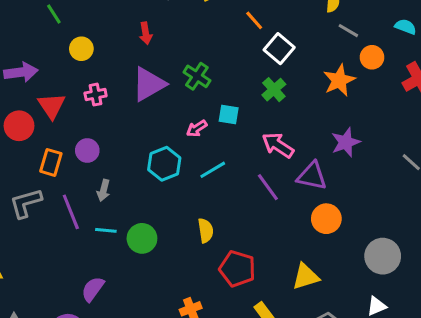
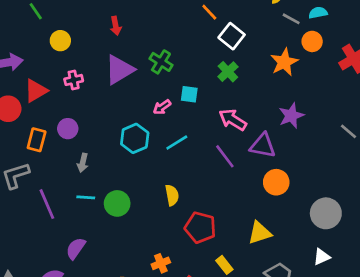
cyan semicircle: (405, 27) -> (318, 13), moved, turned -30
red triangle: (52, 106) -> (36, 91), turned 35
purple line: (71, 212) -> (47, 204), moved

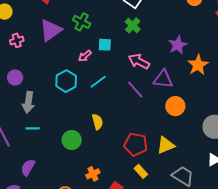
orange star: (284, 62) -> (198, 65), moved
purple star: (291, 116) -> (178, 45), moved
gray arrow: (83, 163) -> (28, 102), size x1.5
green circle: (117, 203) -> (72, 140), moved
red pentagon: (200, 228) -> (136, 144), moved

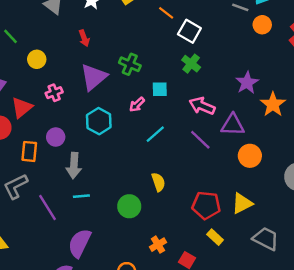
cyan hexagon: (66, 81) -> (99, 121), moved
purple semicircle: (28, 167) -> (80, 243), size x1.4

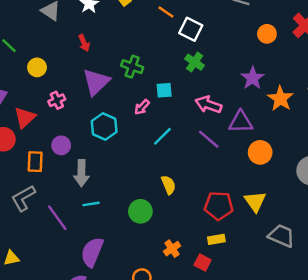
orange circle: (262, 25) -> (267, 34), moved
yellow triangle: (242, 203) -> (255, 201), turned -35
yellow rectangle: (215, 237) -> (216, 239), moved, turned -49

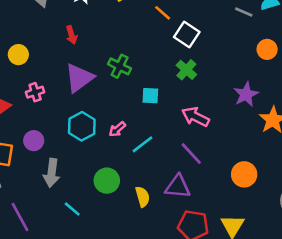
pink arrow: (142, 107) -> (117, 129), moved
purple triangle: (241, 122) -> (178, 187), moved
cyan line: (91, 204) -> (72, 209), moved, turned 42
green circle: (140, 211) -> (107, 181), moved

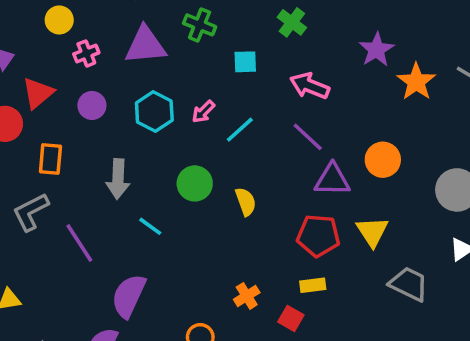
purple triangle: (79, 78) -> (145, 45), turned 36
pink cross: (35, 92) -> (86, 53), moved
purple circle: (34, 141) -> (92, 105), moved
purple triangle: (178, 187) -> (332, 180), moved

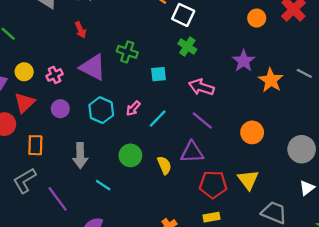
yellow circle: (59, 20) -> (24, 72), moved
purple triangle: (145, 45) -> (93, 67), turned 36
purple triangle: (332, 180) -> (192, 152), moved

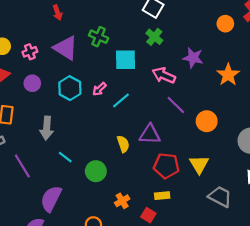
orange circle: (257, 18) -> (225, 24), moved
purple star: (244, 61) -> (193, 58), moved, turned -30
cyan square: (159, 74) -> (125, 60), size x1.5
purple line: (202, 121) -> (176, 105), moved
green circle: (130, 155) -> (96, 171), moved

